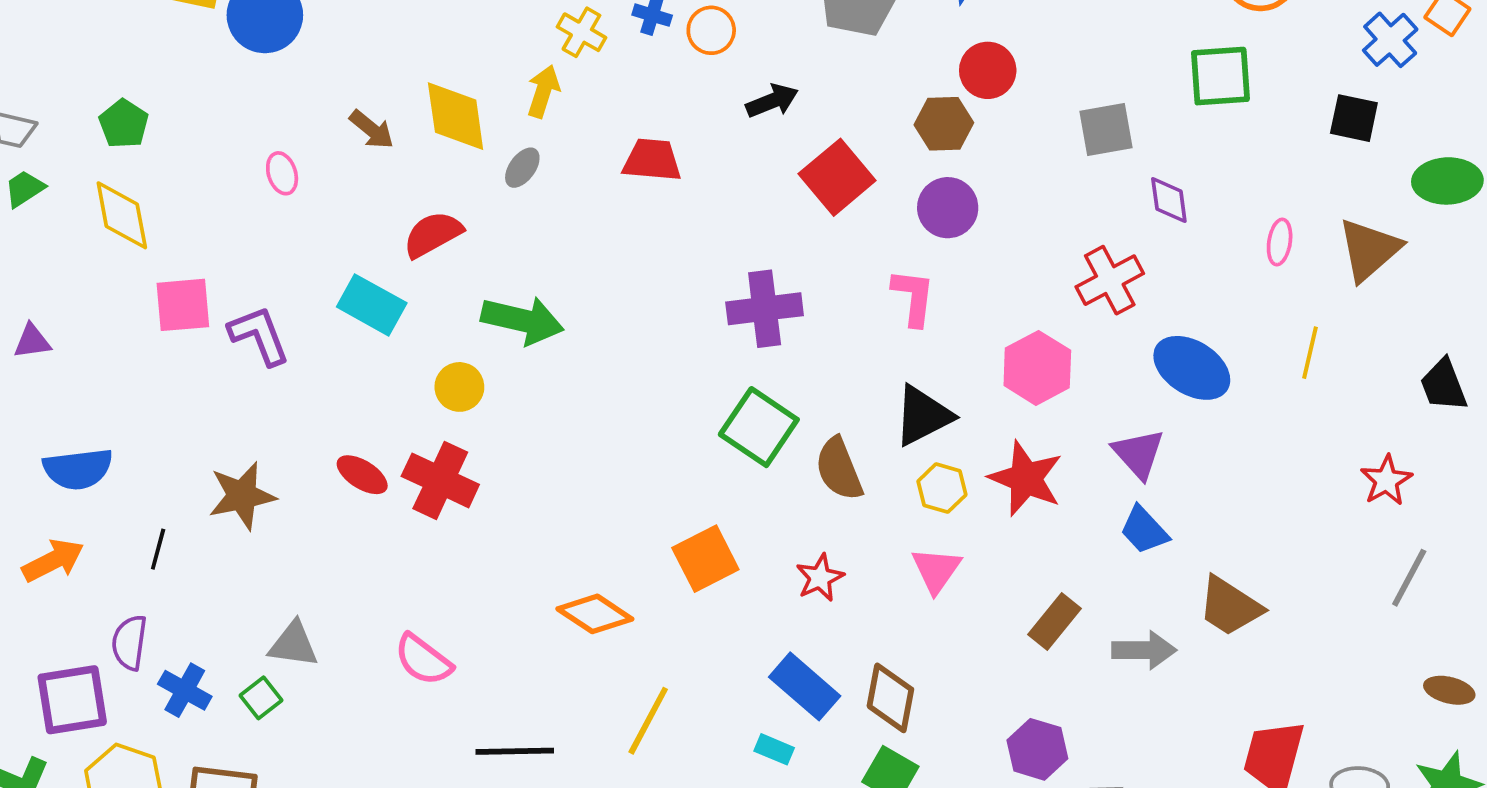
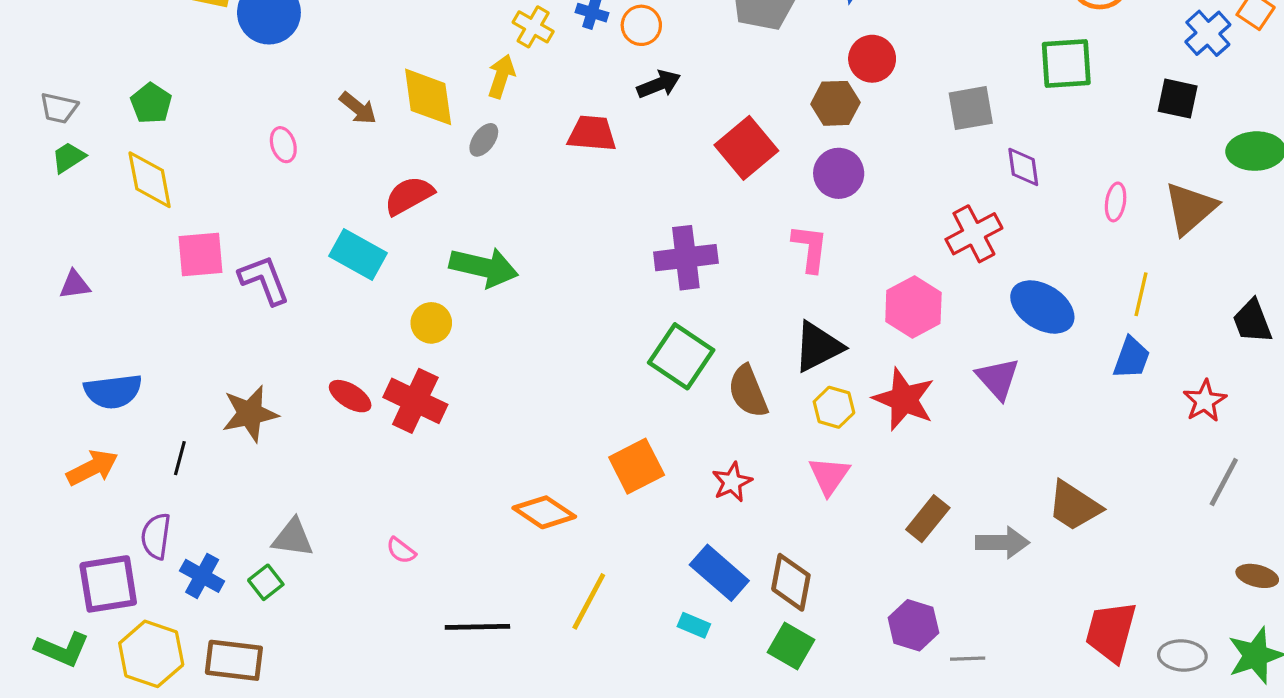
black arrow: (772, 101) -> (659, 84), moved
blue trapezoid: (1144, 530) -> (1131, 358), moved, turned -117
pink semicircle: (423, 660) -> (401, 550), size x0.6

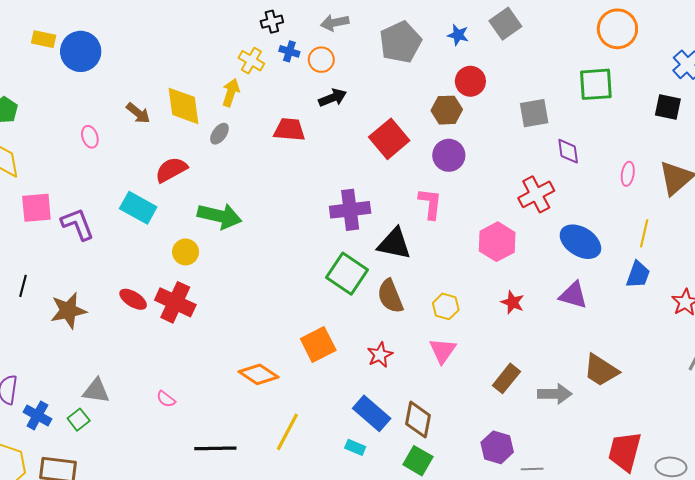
black triangle: (818, 347) -> (394, 244), moved, turned 39
purple triangle: (998, 379) -> (573, 295), moved, turned -32
red star: (904, 399) -> (513, 302), moved, size x0.6
black line: (180, 458) -> (23, 286), moved

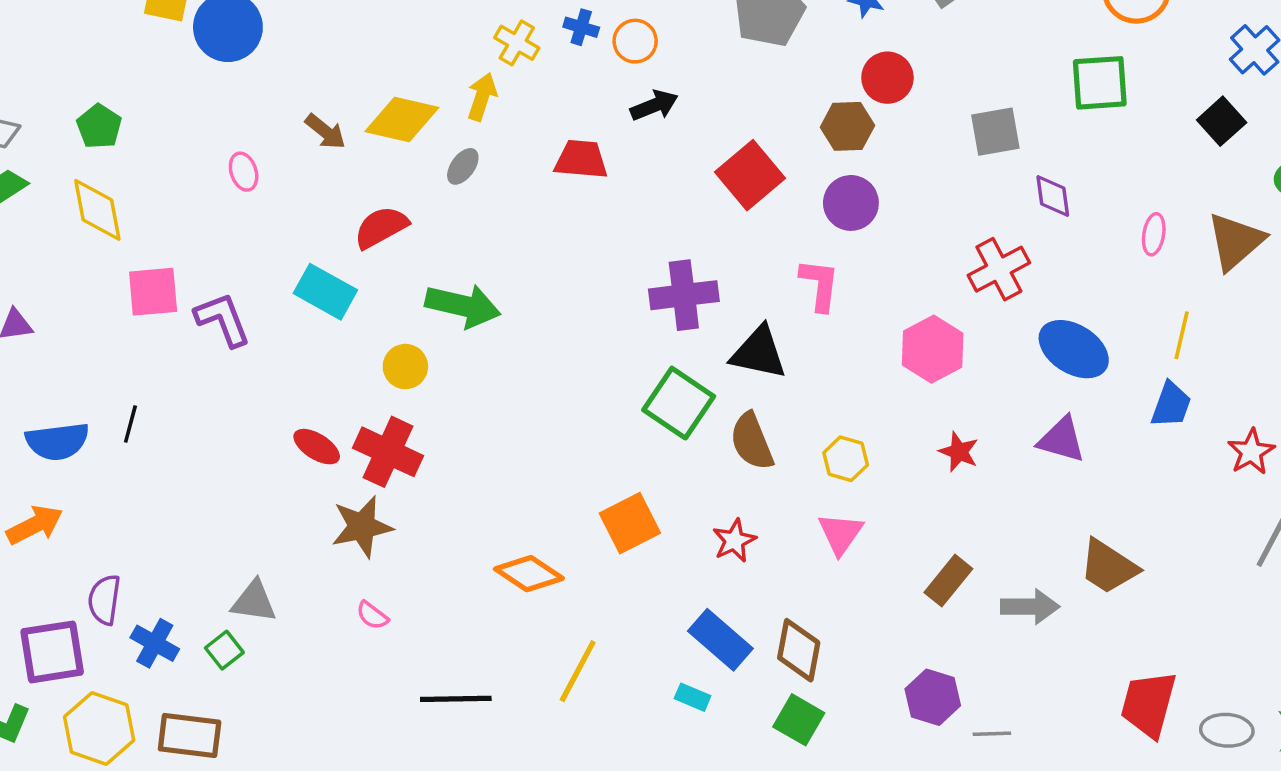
yellow diamond: (183, 106) -> (402, 119), turned -69
black square: (668, 107) -> (1222, 121), turned 36
brown star: (68, 311) -> (362, 527), moved

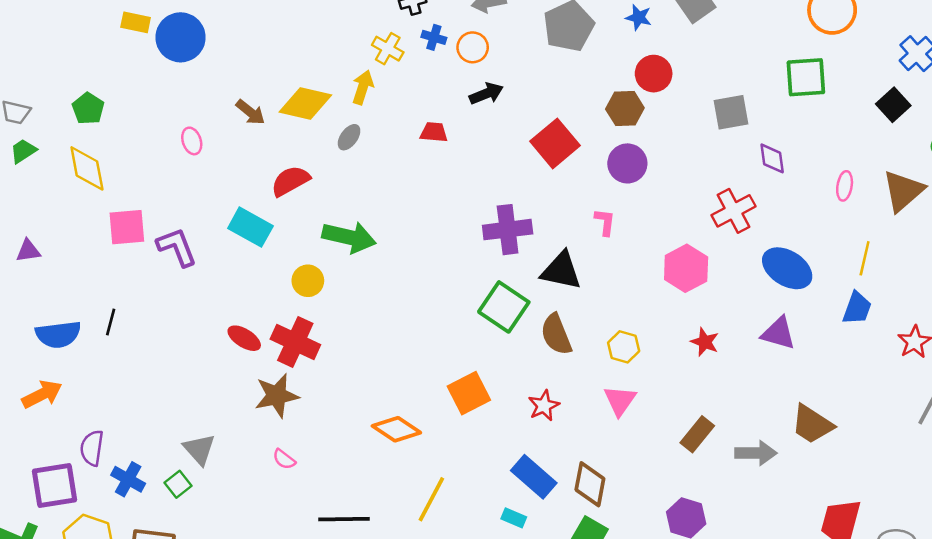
red trapezoid: (581, 159) -> (434, 132), size x0.7
pink L-shape: (820, 285) -> (605, 222), size x0.7
gray triangle: (254, 601) -> (199, 449), turned 40

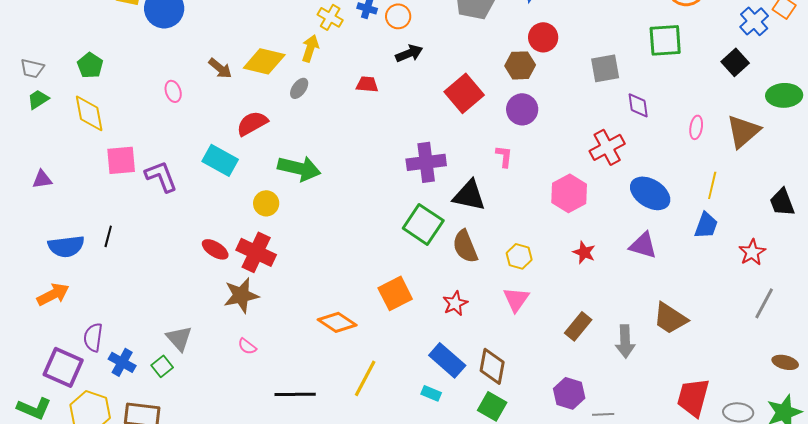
gray arrow: (756, 453) -> (625, 341), turned 88
purple square: (54, 485) -> (63, 367), turned 33

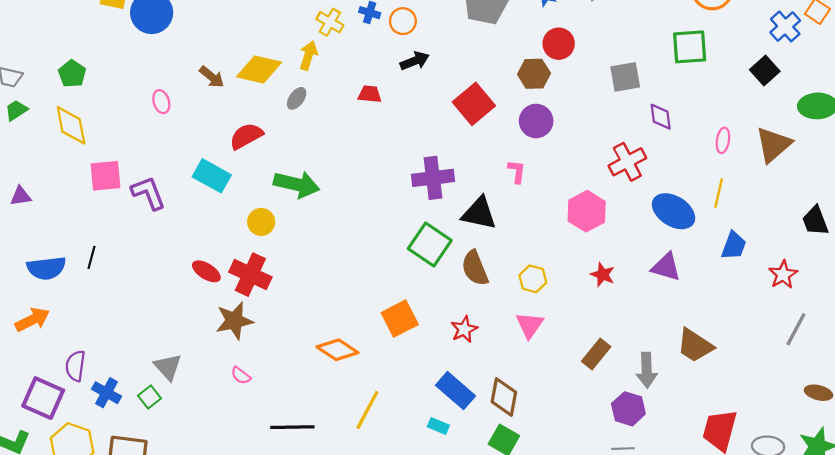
yellow line: (712, 185) -> (719, 193), moved
purple hexagon: (569, 393) -> (628, 409), moved

